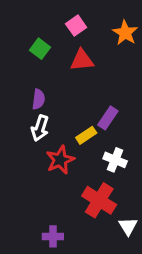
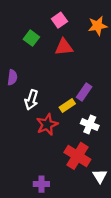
orange star: (125, 33) -> (98, 26), turned 30
purple semicircle: (39, 99) -> (12, 77), moved

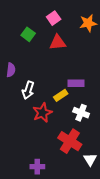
purple rectangle: (84, 92) -> (76, 83), turned 56

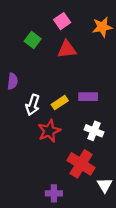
yellow rectangle: (61, 95) -> (60, 103), moved
purple cross: (37, 167) -> (54, 193), moved

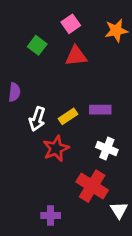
purple cross: (54, 193) -> (51, 216), moved

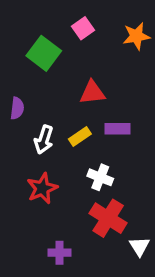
green square: (37, 45) -> (44, 53), size x1.5
red triangle: (76, 56) -> (92, 93), moved
red star: (56, 148) -> (42, 188), moved
white cross: (107, 148) -> (100, 177), moved

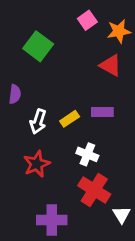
pink square: (83, 28) -> (87, 20), moved
red triangle: (92, 93) -> (111, 65), moved, turned 35
purple cross: (59, 253) -> (52, 220), size x1.5

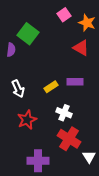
orange star: (119, 31) -> (87, 23), turned 30
purple semicircle: (15, 94) -> (11, 50), moved
white arrow: (38, 122) -> (18, 89), moved, turned -42

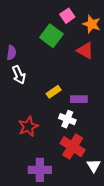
green square: (28, 34) -> (51, 36), moved
purple rectangle: (75, 82) -> (79, 99), moved
white arrow: (18, 89) -> (19, 75), moved

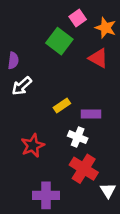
white arrow: (19, 75) -> (22, 86), turned 72

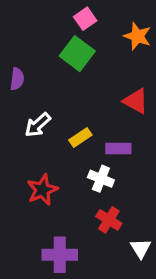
pink square: (78, 18) -> (85, 19), moved
red triangle: (98, 58) -> (136, 101), moved
white arrow: (22, 86) -> (38, 125), moved
red cross: (84, 169) -> (109, 220), size x0.7

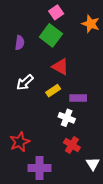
purple semicircle: (17, 79) -> (20, 43), moved
red triangle: (136, 101) -> (60, 67), moved
red star: (42, 190) -> (20, 142), moved

